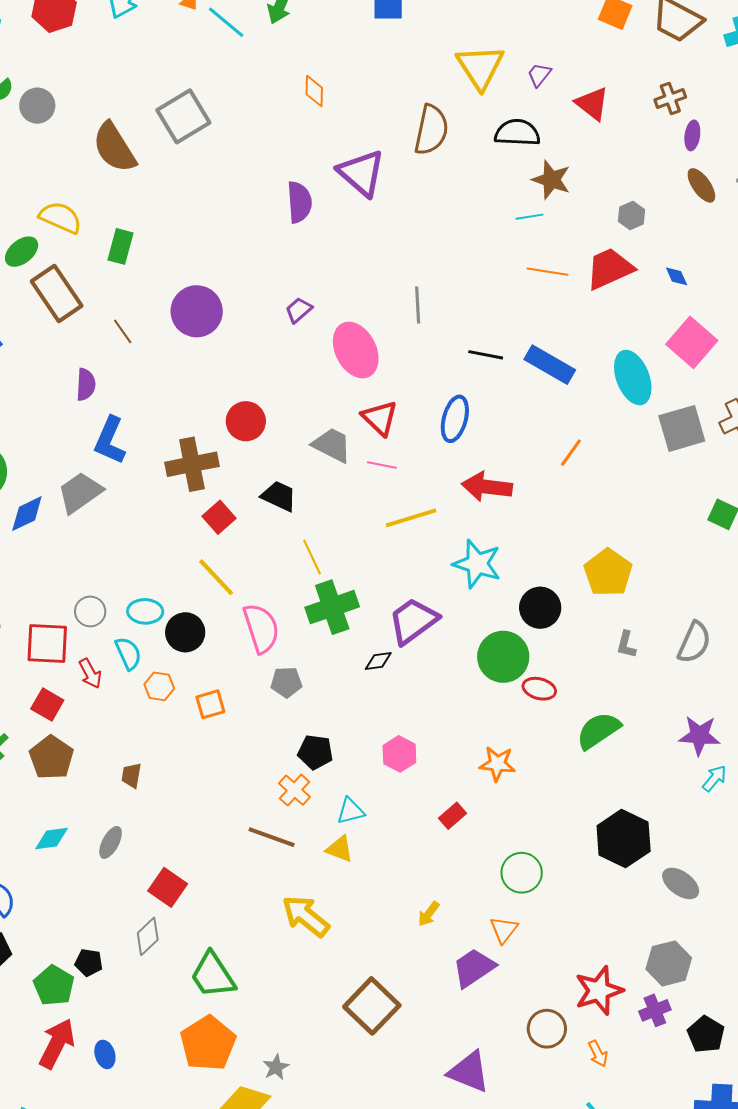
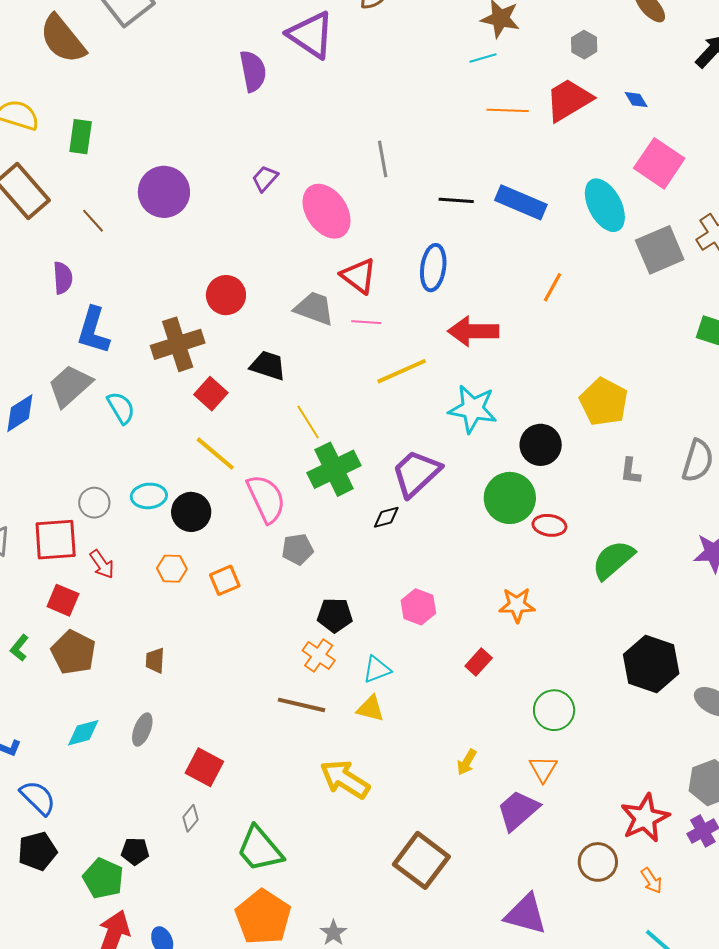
cyan semicircle: (128, 653) -> (121, 408), moved
gray diamond: (148, 936) -> (190, 818), size x0.7

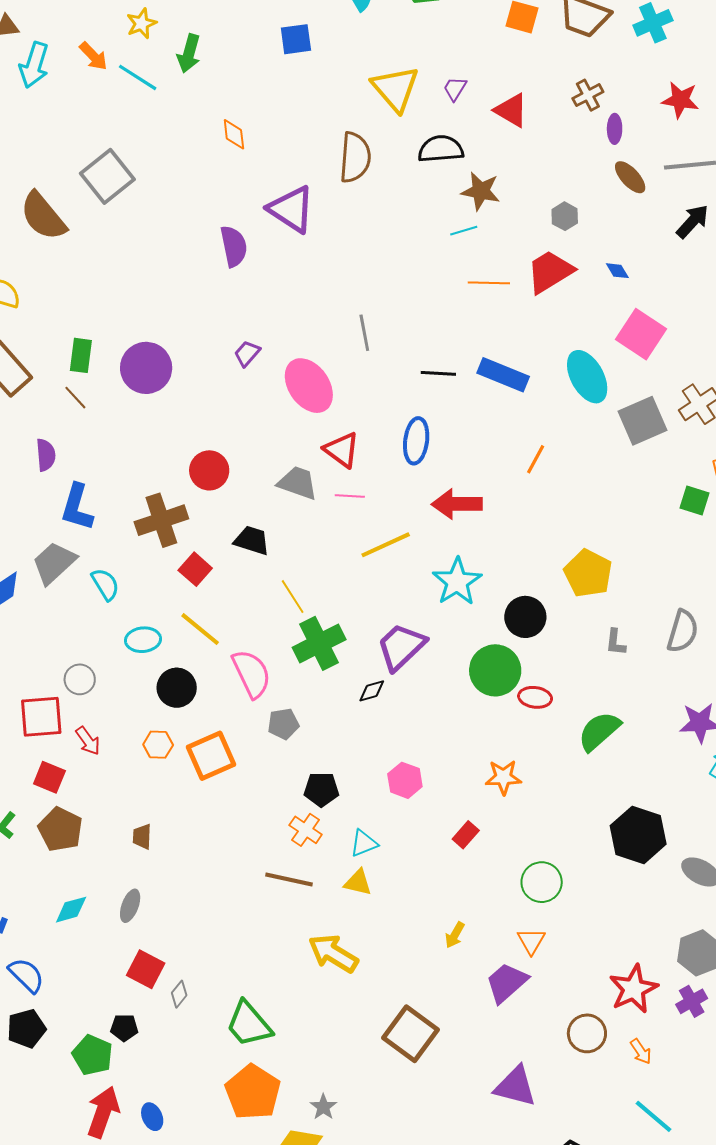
green rectangle: (81, 137) -> (81, 355), moved
cyan star: (473, 409) -> (457, 582), turned 30
cyan ellipse: (149, 496) -> (143, 640), moved
orange square: (225, 580) -> (211, 756), size x1.6
red square: (204, 767) -> (146, 969), moved

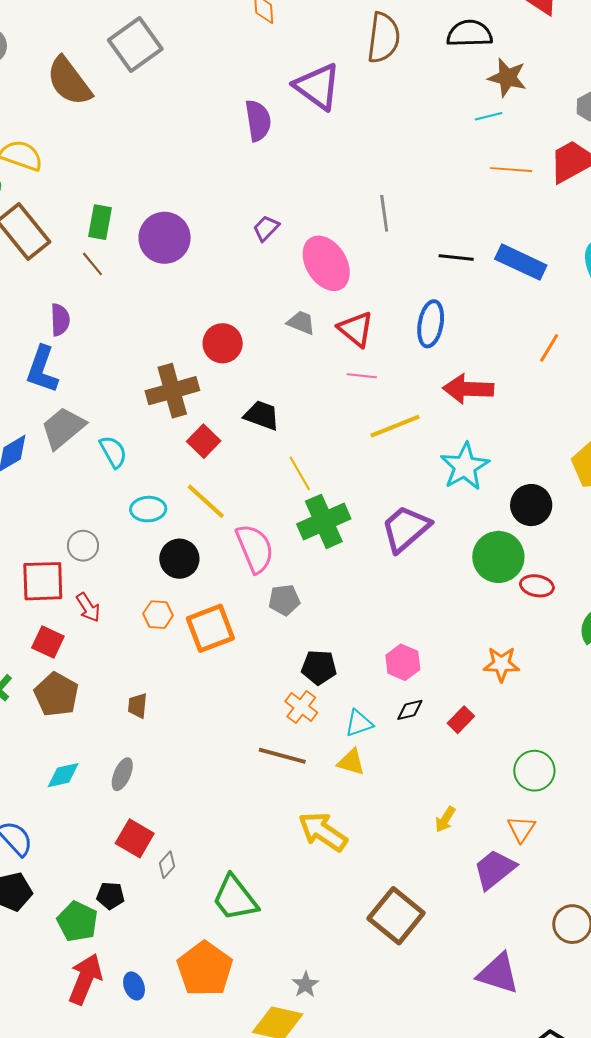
gray trapezoid: (298, 483) -> (301, 323), moved, size x0.7
blue L-shape: (77, 507) -> (42, 369), moved
black diamond: (372, 691) -> (410, 710), moved
orange pentagon: (253, 1092) -> (205, 969), moved

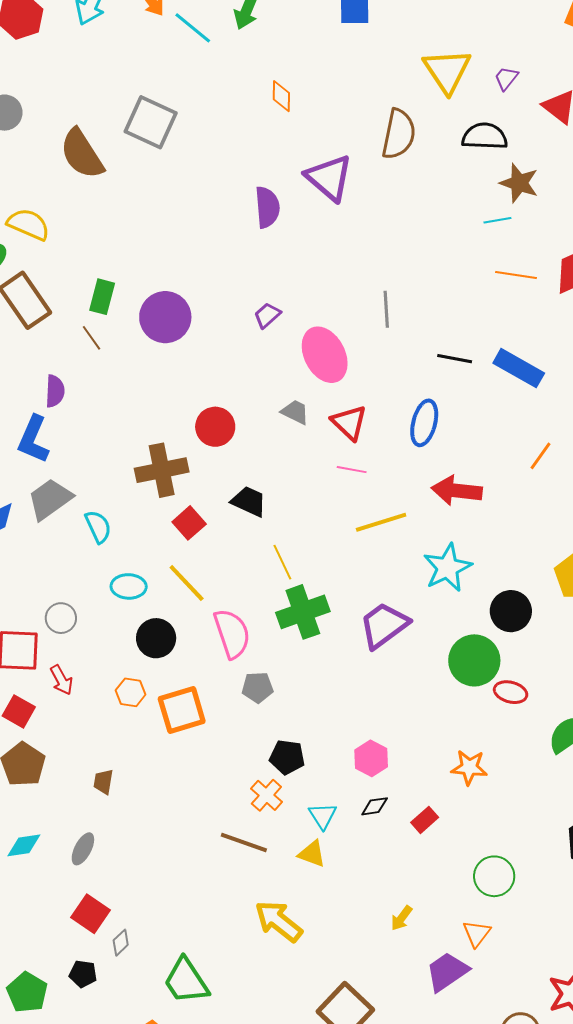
gray square: (135, 45) -> (151, 122), turned -34
cyan triangle: (359, 723) -> (323, 816), turned -48
black pentagon: (110, 896) -> (83, 974), moved

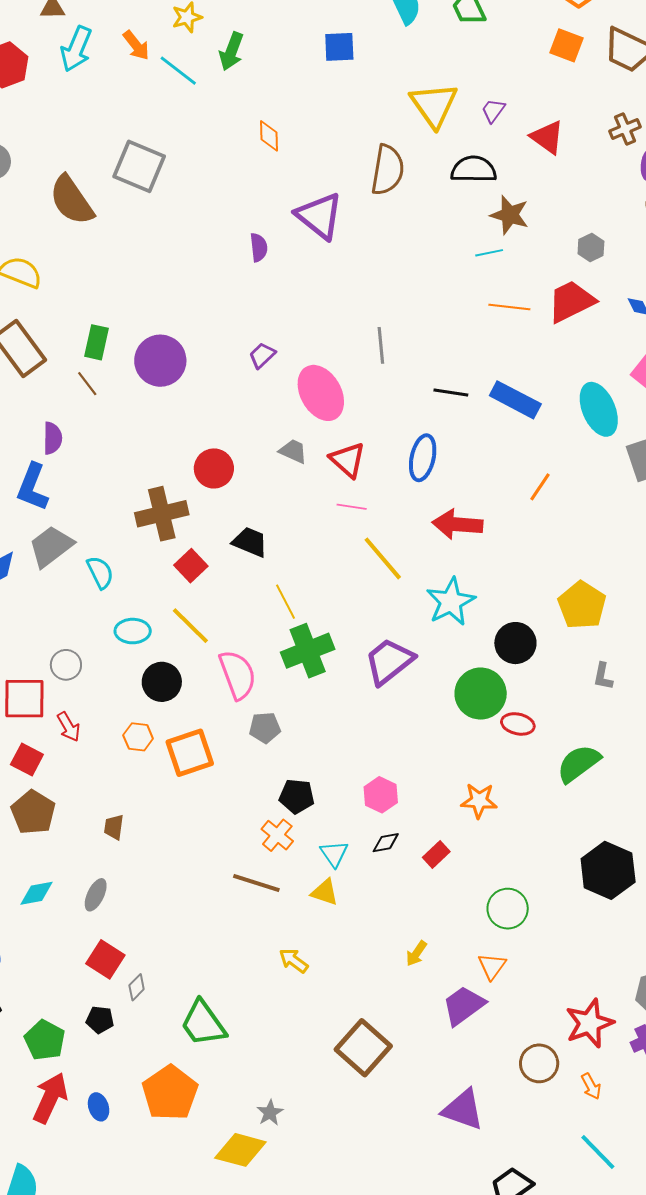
purple semicircle: (267, 207) -> (259, 247), size x0.7
yellow line: (381, 522) -> (383, 558), turned 69
yellow arrow: (279, 921) -> (294, 961), size x0.6

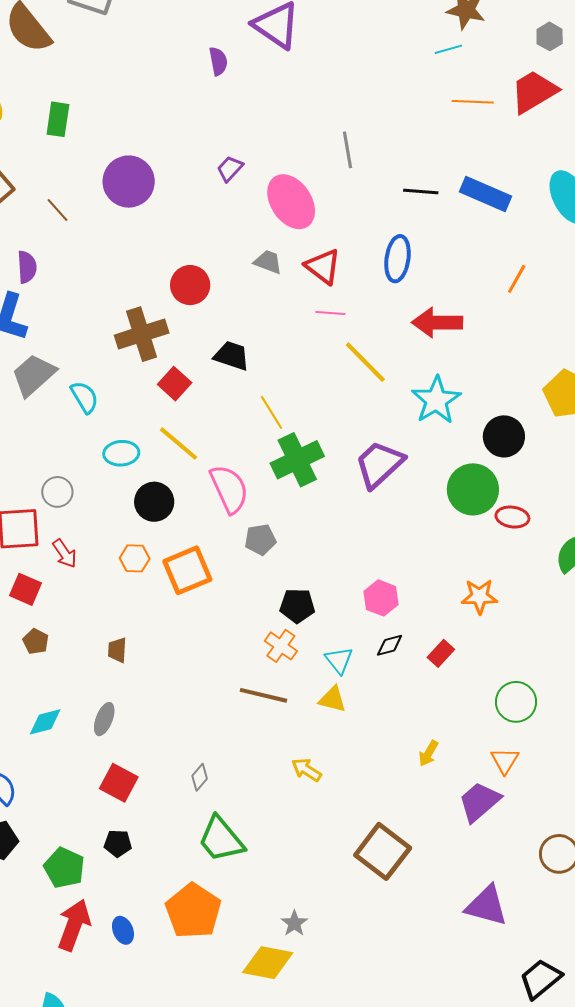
green rectangle: (97, 342) -> (58, 119), moved
brown pentagon: (33, 812) -> (36, 642), size x0.6
gray diamond: (137, 987) -> (200, 777), moved

